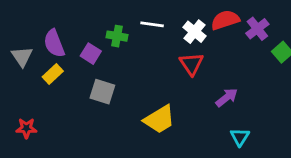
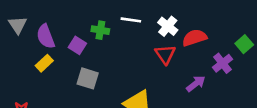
red semicircle: (225, 20) -> (195, 38), moved
purple cross: (257, 29) -> (223, 63), moved
gray triangle: (22, 57) -> (18, 25), moved

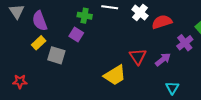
purple square: (77, 45) -> (76, 34), moved
red triangle: (165, 54) -> (138, 56), moved
gray square: (88, 78) -> (56, 55), moved

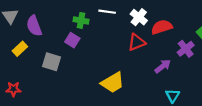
yellow rectangle: (39, 43) -> (20, 49), moved
red triangle: (138, 56) -> (137, 42), moved, turned 42

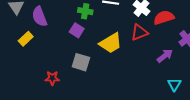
gray square: (52, 62) -> (81, 62), moved
yellow trapezoid: (113, 83) -> (111, 43), moved
red star: (13, 89) -> (52, 78), moved

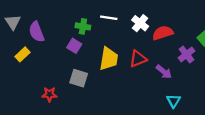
red triangle: (139, 32) -> (138, 59), moved
yellow trapezoid: (111, 43) -> (109, 59), turned -50
purple arrow: (165, 56) -> (164, 72), turned 77

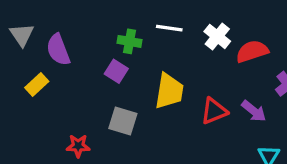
red triangle: (138, 59) -> (214, 111), moved

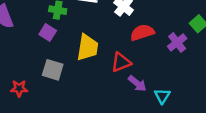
red semicircle: (252, 51) -> (142, 33), moved
purple arrow: (254, 111) -> (137, 84), moved

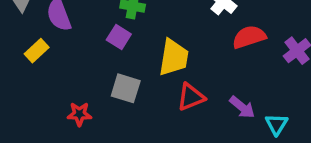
red triangle: (121, 62) -> (191, 97), moved

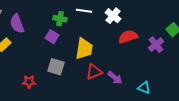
purple arrow: (242, 107) -> (115, 78), moved
cyan triangle: (276, 124) -> (144, 88), turned -40

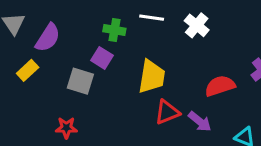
purple semicircle: (17, 24) -> (48, 38), turned -126
red semicircle: (128, 37) -> (220, 86), moved
gray square: (56, 67) -> (80, 81), moved

